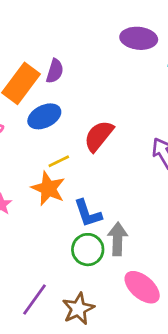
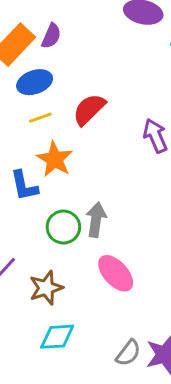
yellow line: (59, 161) -> (40, 118), moved
orange star: (48, 188) -> (55, 159), moved
blue L-shape: (88, 213) -> (24, 186), moved

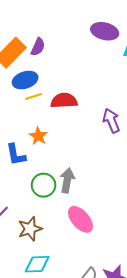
red semicircle: (89, 109) -> (64, 101), turned 40
yellow line: (40, 118) -> (34, 96), moved
orange star: (55, 159) -> (38, 136), size x0.7

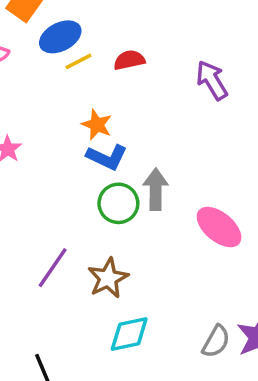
red semicircle: (64, 101) -> (129, 60), size x0.7
blue L-shape: (16, 155) -> (107, 157), moved, turned -45
pink ellipse: (80, 219) -> (219, 227), moved

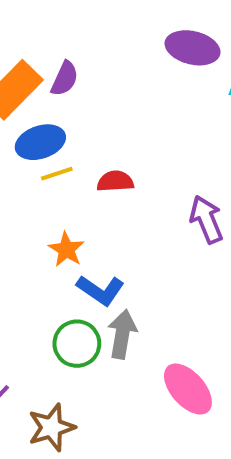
blue L-shape: (107, 157) -> (100, 290), moved

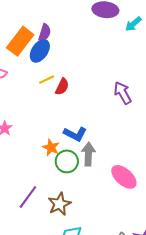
blue ellipse: (40, 142) -> (40, 51), moved, turned -30
red semicircle: (115, 181) -> (62, 87), moved, turned 126
orange star: (66, 249) -> (51, 147), moved

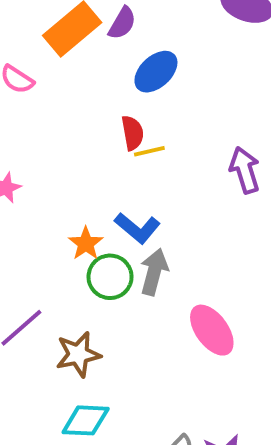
blue ellipse: (40, 51) -> (156, 72), moved
yellow line: (47, 80) -> (149, 151), moved
red semicircle: (62, 87) -> (133, 133), turned -48

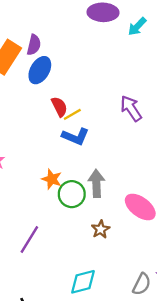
blue ellipse: (156, 72) -> (40, 70), moved
blue L-shape: (137, 228) -> (75, 136), moved
brown star: (78, 354) -> (101, 229), moved, size x0.7

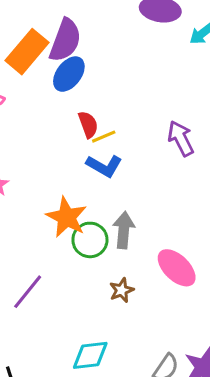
purple semicircle: (34, 45) -> (65, 40), size x1.6
orange star: (52, 179) -> (67, 217), size x1.5

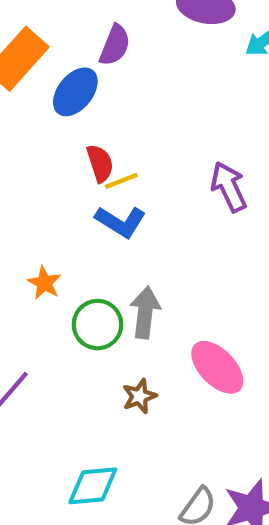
purple semicircle: (65, 40) -> (115, 45), moved, size x0.7
orange star: (67, 217) -> (44, 283), moved, size x0.6

